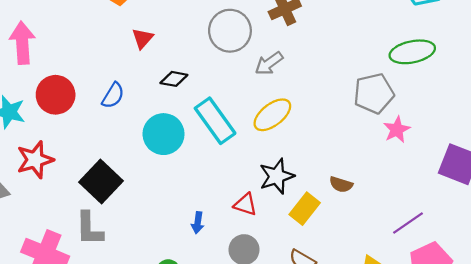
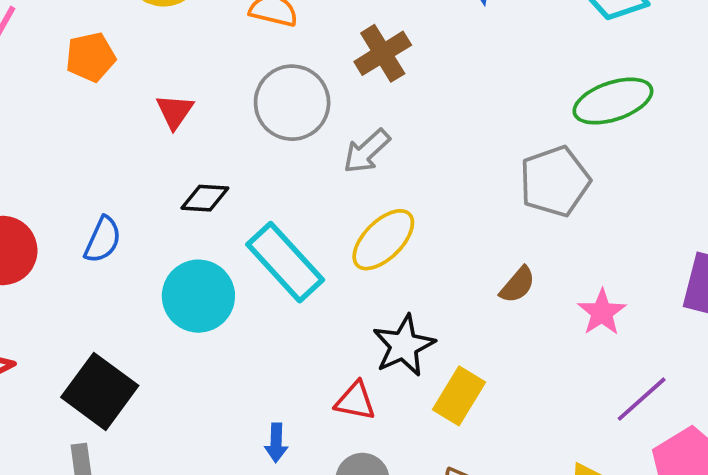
red triangle: (143, 38) -> (175, 111), moved
pink star: (397, 130) -> (602, 312), moved
brown semicircle: (341, 185) -> (518, 285), moved, turned -60

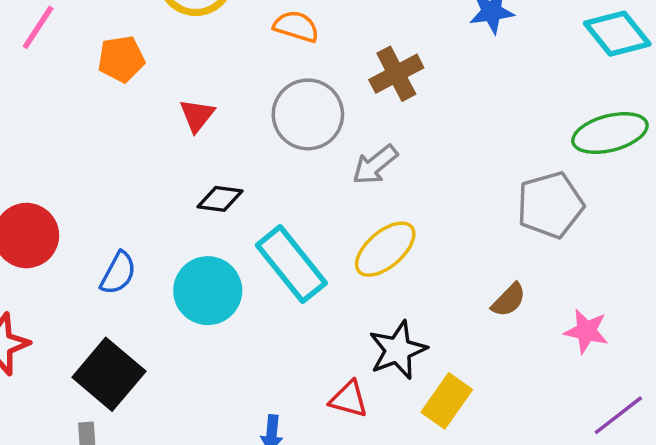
blue semicircle: (103, 240) -> (118, 273), moved
pink star: (602, 312) -> (586, 331), turned -30

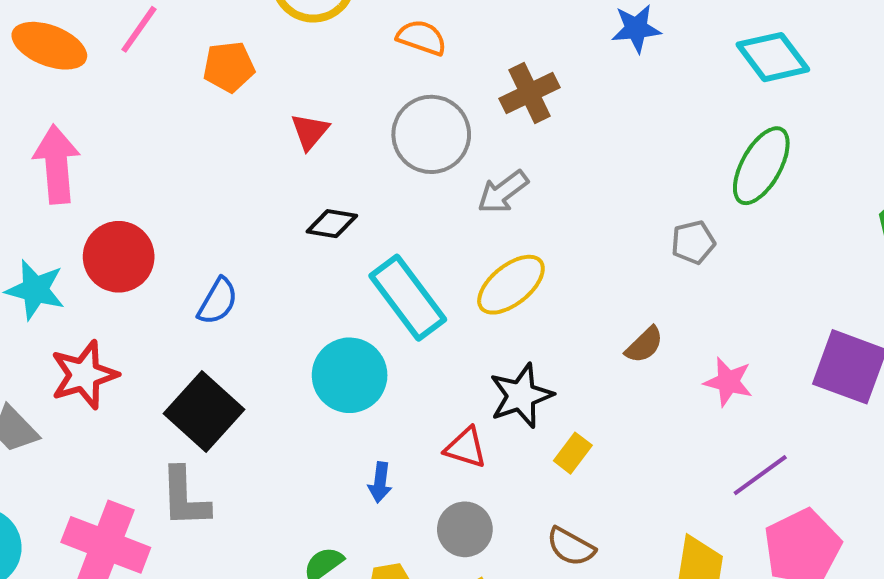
green ellipse: (610, 133) -> (761, 166), turned -48
gray pentagon: (550, 205) -> (693, 242), size x0.6
cyan circle: (208, 291) -> (350, 375), moved
yellow rectangle: (447, 401) -> (573, 453), size x0.7

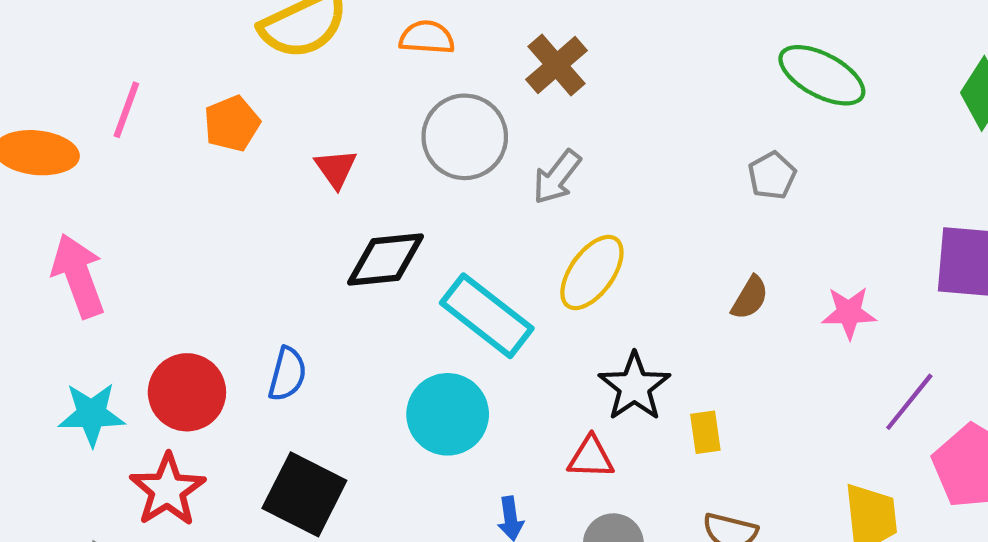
green ellipse: (761, 166) -> (822, 75), turned -76
black diamond: (332, 224) -> (385, 259), size x1.5
red circle: (119, 257) -> (187, 392), moved
yellow rectangle: (573, 453) -> (705, 432), turned -30

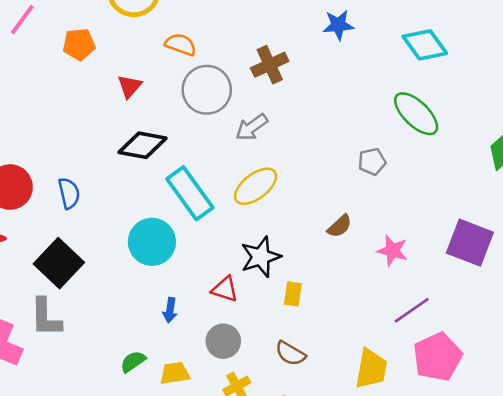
orange semicircle: (427, 37) -> (181, 44), moved
blue semicircle: (287, 374) -> (69, 193), turned -44

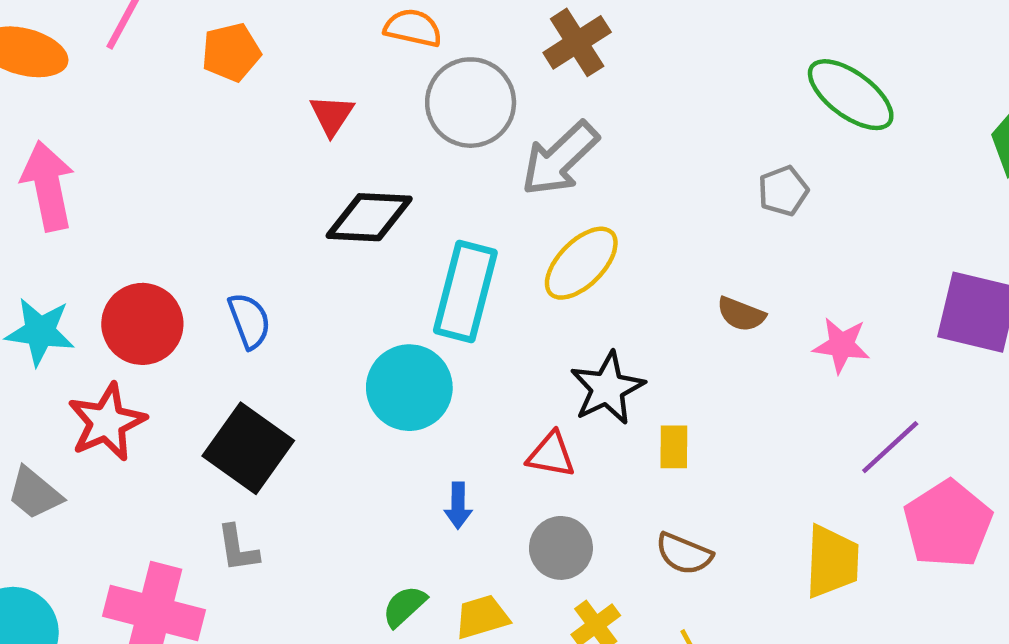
gray arrow: (252, 127) -> (560, 159), size x1.4
cyan rectangle: (190, 193) -> (465, 292), turned 58
brown semicircle: (340, 226) -> (741, 314), turned 72
gray L-shape: (46, 317) -> (238, 548), size x0.7

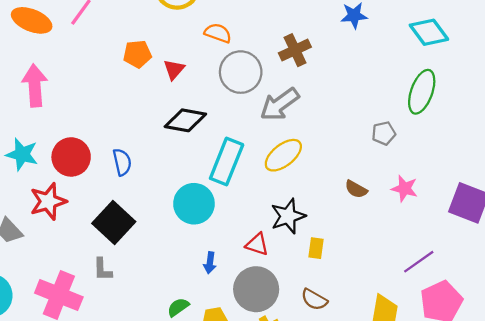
orange pentagon: (231, 52) -> (137, 54), moved
green ellipse: (851, 95) -> (422, 92), turned 66
pink star: (841, 345) -> (405, 189), moved
gray circle: (561, 548) -> (256, 289), size x1.5

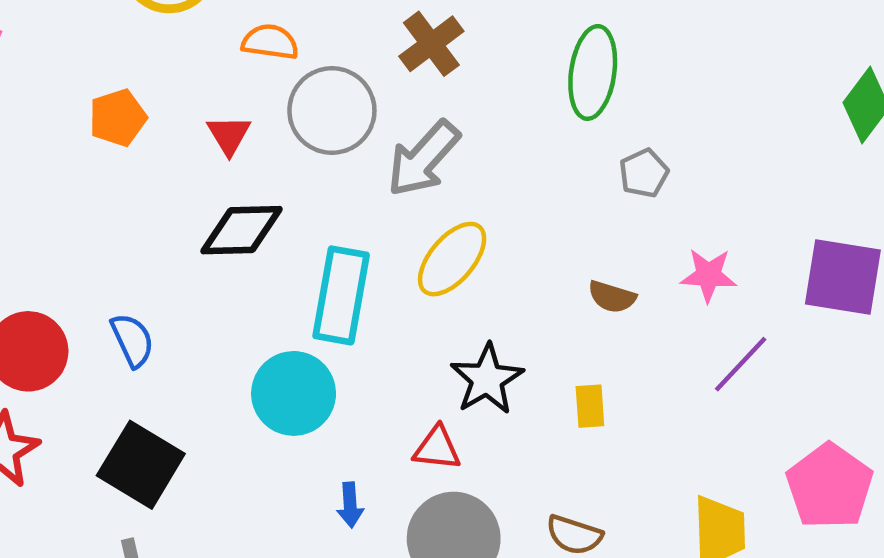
red triangle: (174, 69) -> (229, 135), moved
green ellipse: (422, 92) -> (593, 72), moved
yellow rectangle: (316, 248) -> (590, 406), moved
purple line: (419, 262) -> (741, 364), moved

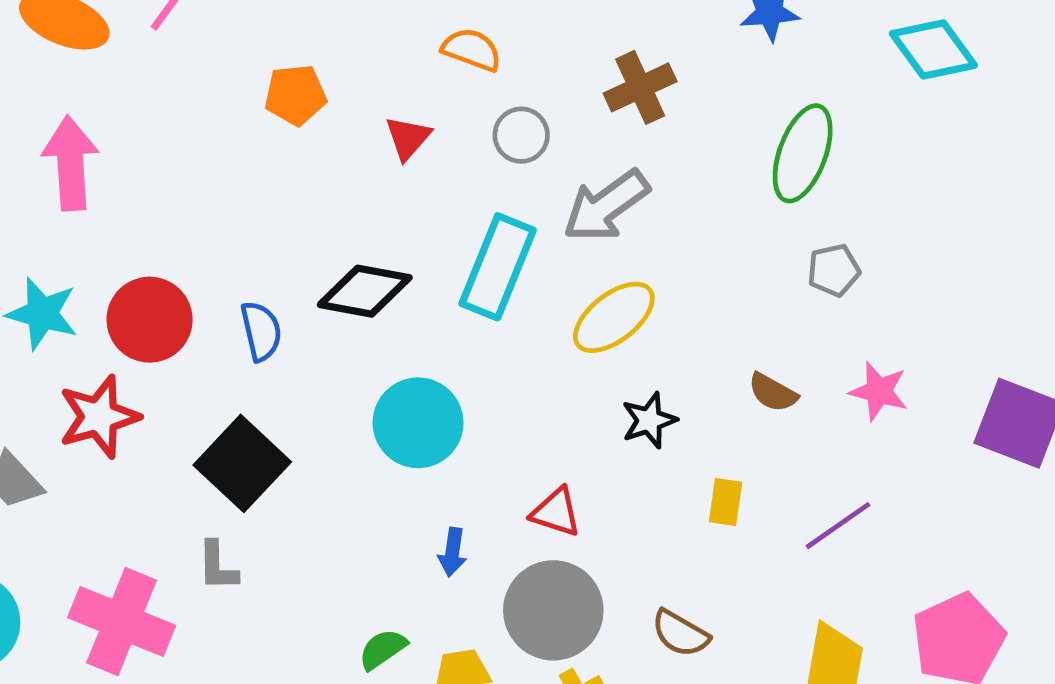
gray circle: (332, 110) -> (521, 135), size x0.6
black diamond: (242, 230) -> (365, 291), moved
cyan rectangle: (341, 295) -> (498, 267), moved
purple line: (741, 364) -> (838, 526), moved
black star: (487, 379) -> (649, 420), moved, size x0.7

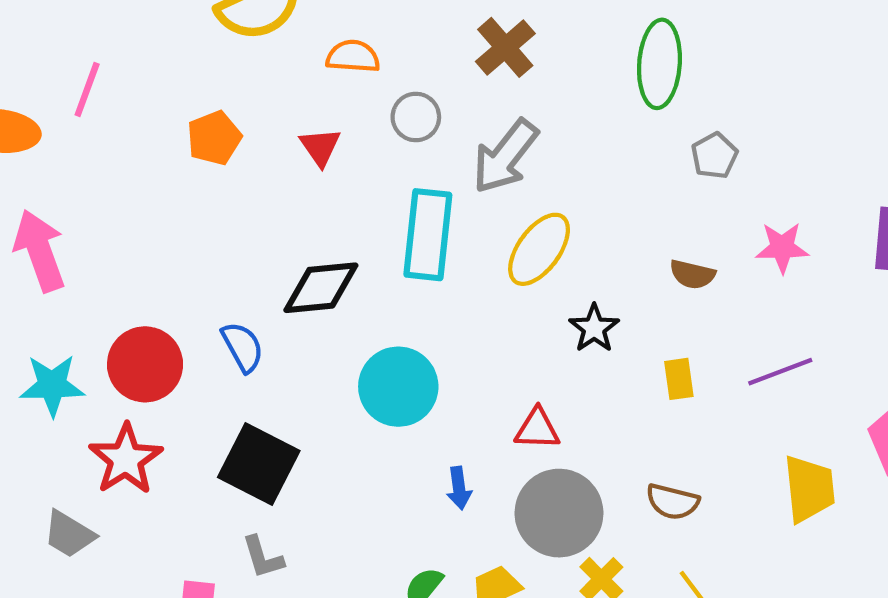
purple line: (838, 526) -> (780, 372), turned 30

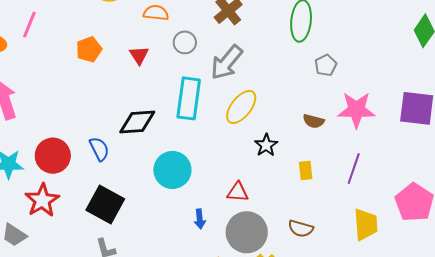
pink star: (782, 248) -> (356, 110), size x1.5
purple line: (780, 372) -> (354, 169), turned -52

